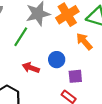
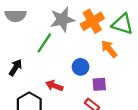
red arrow: (31, 68) -> (54, 86), moved

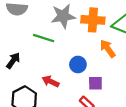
orange cross: (92, 21) -> (93, 20), turned 30
green line: (44, 43) -> (44, 38), turned 70

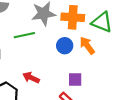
green line: (44, 38) -> (24, 35), turned -30
blue circle: (78, 64) -> (65, 46), moved

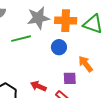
orange arrow: (87, 46) -> (86, 64), moved
red arrow: (31, 78) -> (38, 86), moved

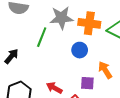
green line: (21, 39) -> (42, 37), turned -60

